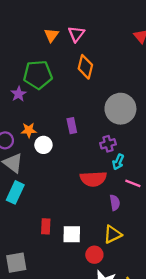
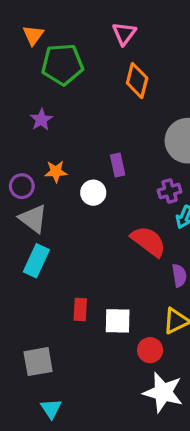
orange triangle: (51, 35) -> (33, 35), moved
green pentagon: (38, 75) -> (62, 64), moved
white circle: (43, 145) -> (93, 193), moved
red semicircle: (93, 179) -> (148, 241), turned -140

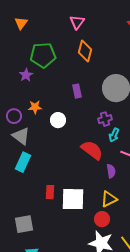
green pentagon: (62, 64) -> (43, 55), moved
purple rectangle: (118, 165) -> (77, 91), moved
white square: (118, 321) -> (73, 199), size x1.4
red circle: (150, 350) -> (102, 219), moved

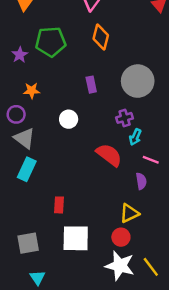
purple star: (26, 75) -> (20, 55), moved
orange star: (35, 107) -> (32, 91), moved
purple semicircle: (111, 171) -> (141, 181), moved
white square: (73, 199) -> (76, 238), moved

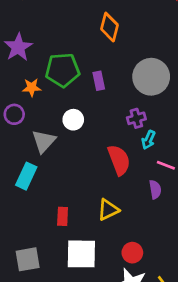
green pentagon: (51, 42) -> (63, 70), moved
purple star: (20, 55) -> (18, 47), size x1.5
gray triangle: (24, 138) -> (44, 141), moved, turned 35
red semicircle: (109, 155) -> (119, 160), turned 32
yellow triangle: (129, 213) -> (108, 210), moved

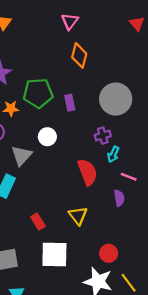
yellow triangle: (108, 210) -> (78, 216), turned -42
red rectangle: (63, 216) -> (38, 222), turned -35
red circle: (132, 253) -> (109, 253), moved

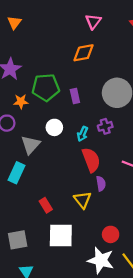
pink triangle: (70, 21) -> (93, 21), moved
orange diamond: (79, 55) -> (84, 53), turned 65
cyan arrow: (113, 154) -> (82, 134), moved
purple semicircle: (119, 198) -> (101, 184), moved

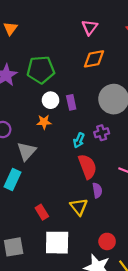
orange diamond: (84, 53) -> (94, 59), moved
green pentagon: (46, 87) -> (41, 70), moved
orange star: (21, 101) -> (44, 122), moved
white circle: (54, 127) -> (51, 100), moved

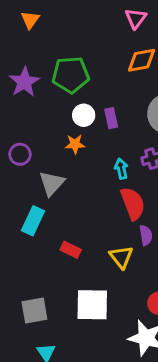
cyan arrow: (79, 140) -> (121, 169), turned 144
red rectangle: (42, 212) -> (71, 250), moved, turned -32

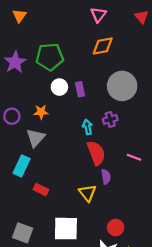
orange star: (75, 144) -> (41, 112), moved
red rectangle: (71, 250) -> (41, 190), moved
gray square: (34, 310) -> (23, 233), turned 30

